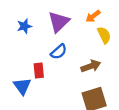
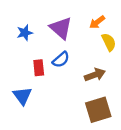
purple triangle: (59, 22) -> (61, 28), turned -35
red rectangle: (39, 71) -> (39, 68), moved

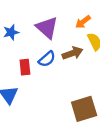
brown arrow: (95, 75) -> (72, 53), moved

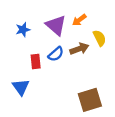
orange arrow: (83, 22) -> (79, 20), moved

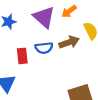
blue semicircle: (56, 54) -> (44, 48), turned 35

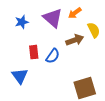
blue semicircle: (44, 48) -> (53, 56), moved, turned -49

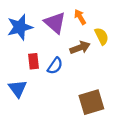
orange arrow: (75, 13) -> (80, 17), turned 96
blue star: (22, 22) -> (20, 27), size x1.6

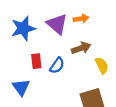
orange arrow: (80, 17) -> (81, 19), turned 112
yellow semicircle: (102, 36) -> (102, 65), moved

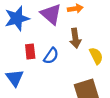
brown arrow: (81, 48) -> (75, 38), turned 102

